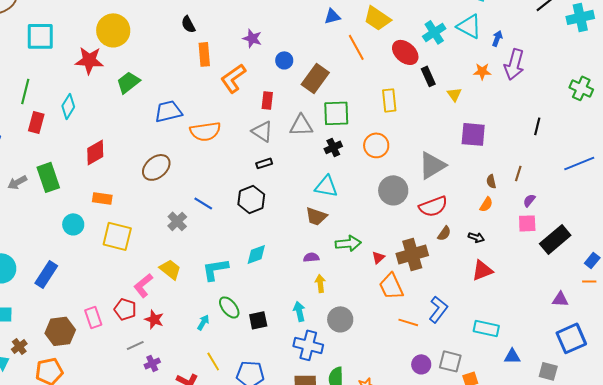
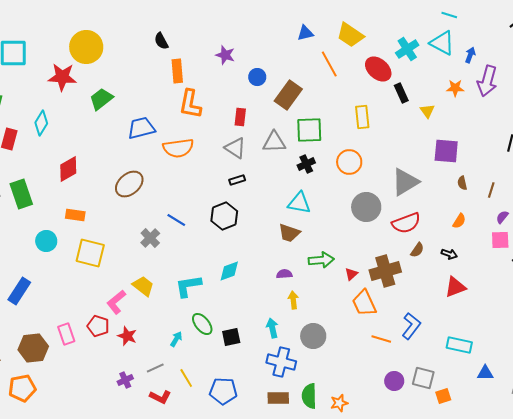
orange L-shape: (233, 78) -> (190, 104), moved, turned -44
brown semicircle: (491, 181) -> (462, 183), moved
gray line: (135, 345) -> (155, 368), moved

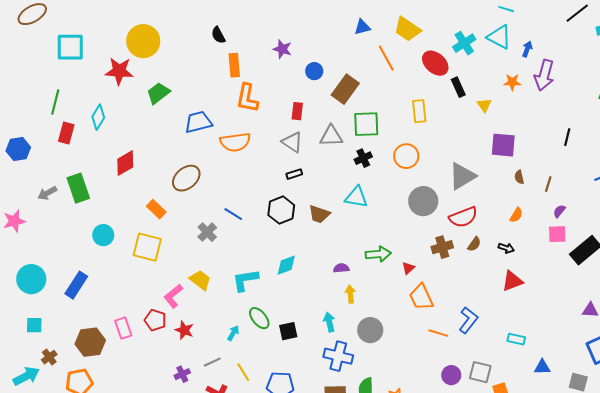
orange rectangle: (75, 215) -> (156, 209), moved, turned 36
brown trapezoid: (289, 233) -> (319, 214), moved
brown cross: (385, 271) -> (442, 247), moved, size x0.7
cyan rectangle: (459, 345) -> (516, 339), size x0.7

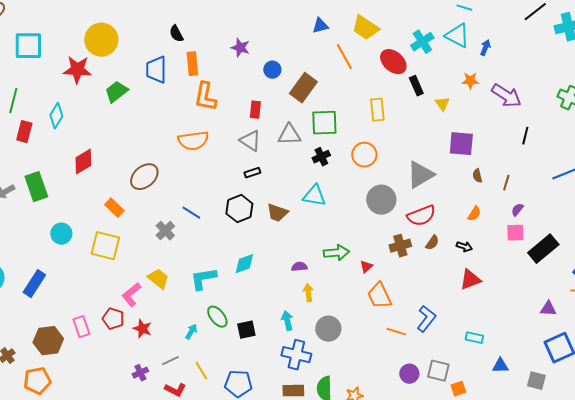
purple arrow: (544, 75) -> (506, 96), moved, turned -72
blue trapezoid: (198, 122) -> (156, 70), moved, turned -76

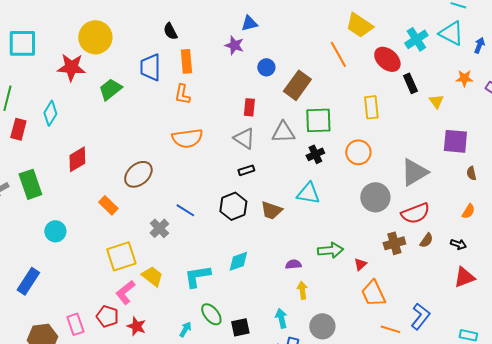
blue triangle: (320, 26) -> (249, 23), moved
orange L-shape: (205, 97) -> (182, 94), moved, size x0.7
yellow square: (105, 246) -> (121, 256), moved, turned -32

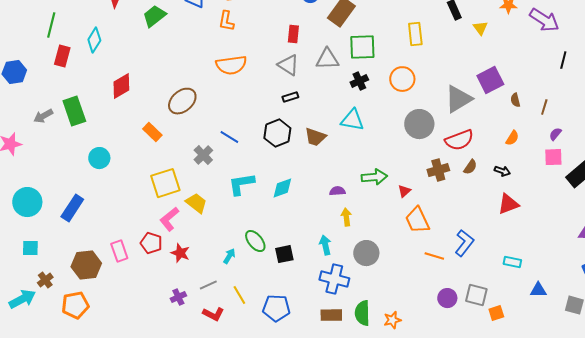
purple square: (455, 141) -> (490, 80), moved, turned -32
cyan L-shape: (197, 276) -> (241, 184), moved

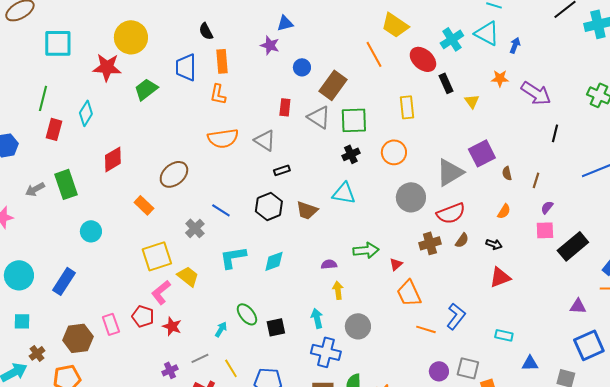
gray triangle: (327, 59) -> (319, 117), moved, turned 35
gray triangle: (288, 65) -> (265, 140), moved

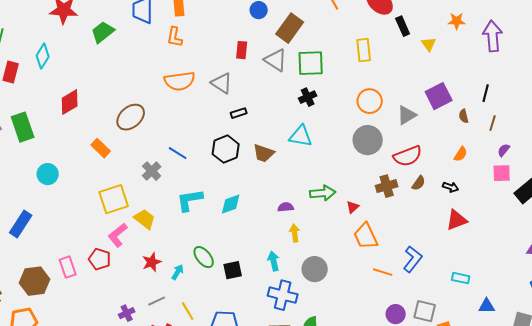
purple arrow: (536, 93) -> (493, 36), turned -128
black line: (555, 133) -> (486, 93), moved
orange circle: (394, 152) -> (370, 101), moved
gray triangle: (450, 172) -> (407, 115), size x0.7
red star: (172, 326) -> (152, 262), moved, turned 30

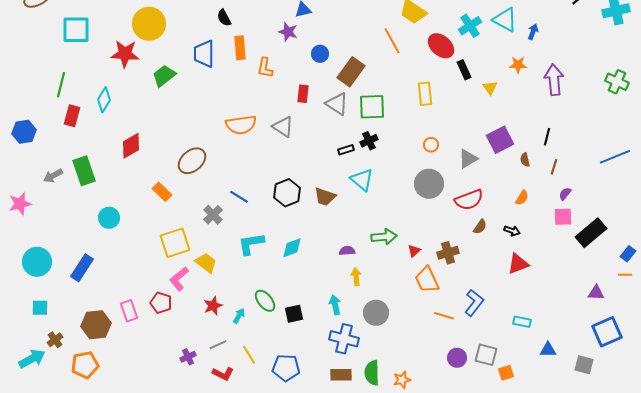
orange L-shape: (175, 37) -> (265, 68), moved
orange circle: (370, 101) -> (431, 145), size x0.6
black rectangle: (239, 113) -> (346, 150), moved
cyan triangle: (301, 136) -> (362, 180), turned 30
brown cross: (387, 186) -> (448, 253), moved

